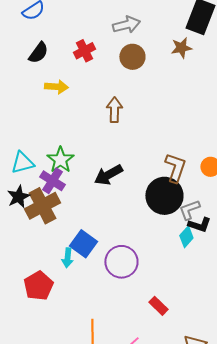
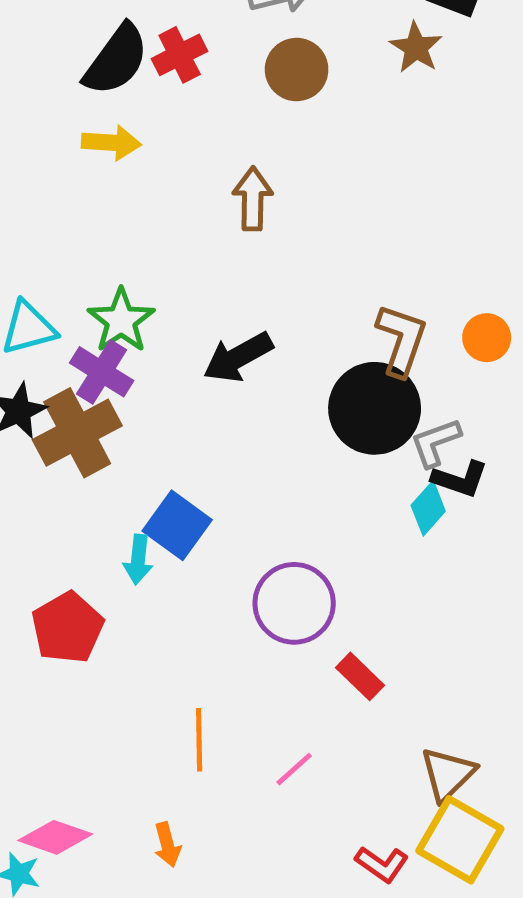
brown star: (181, 48) -> (416, 48), turned -30
black semicircle: (38, 53) -> (116, 60), moved, size x1.4
purple circle: (121, 262) -> (294, 603), moved

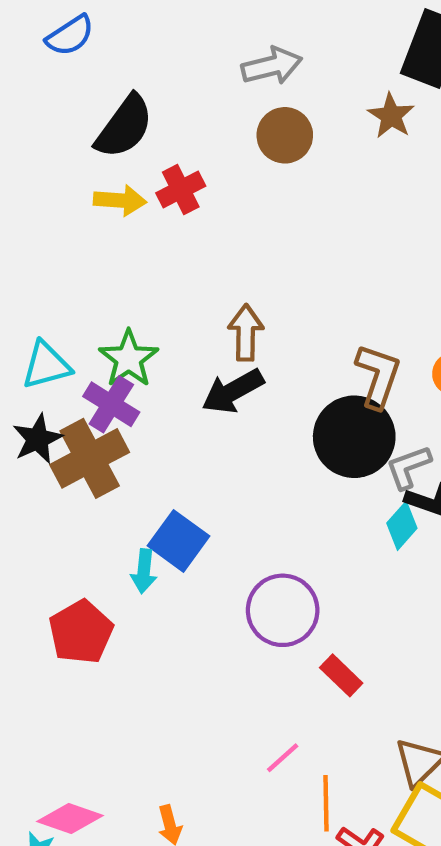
red cross: (180, 55) -> (181, 190), moved
brown arrow: (253, 199) -> (246, 333), moved
orange line: (199, 740) -> (326, 803), moved

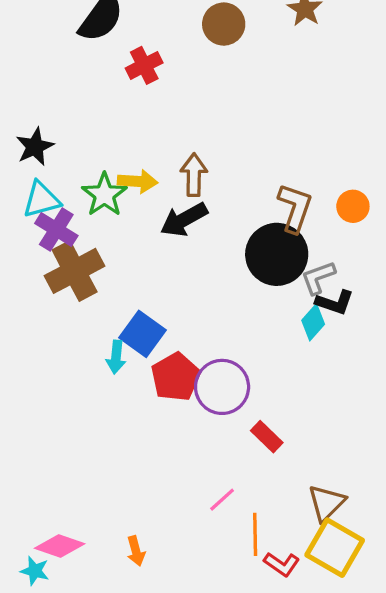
yellow arrow: (120, 200) -> (138, 181), moved
purple cross: (111, 404) -> (56, 229), moved
black star: (38, 439) -> (35, 147), moved
red pentagon: (81, 632) -> (176, 377), moved

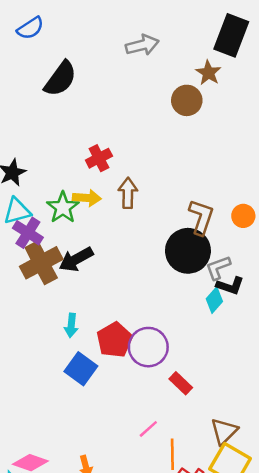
brown circle: (224, 24) -> (187, 100), moved
red cross: (144, 65) -> (99, 158), moved
black arrow: (184, 220) -> (76, 259), moved
blue square: (142, 334) -> (81, 369), moved

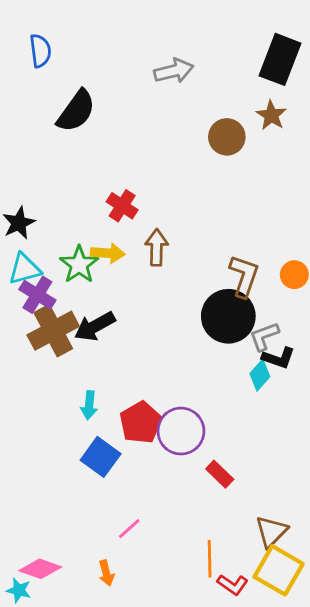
blue semicircle: (30, 28) -> (40, 51), turned -64
brown star: (208, 73) -> (271, 115), moved
red cross: (99, 158) -> (122, 206), turned -30
pink line: (148, 429) -> (129, 529), moved

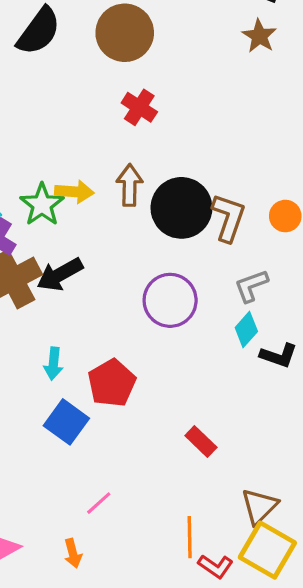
brown circle: (227, 137) -> (125, 33), moved, size x1.4
red cross: (122, 206) -> (139, 107), moved
black circle: (228, 316) -> (181, 208), moved
black L-shape: (279, 358) -> (279, 355), moved
purple circle: (181, 431) -> (170, 300), moved

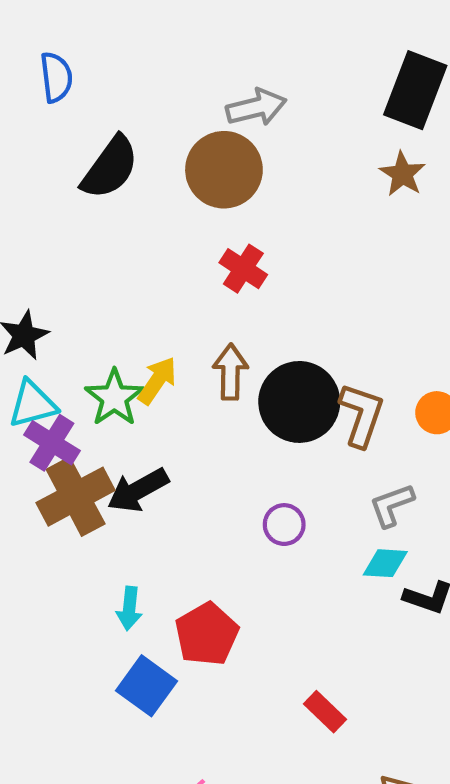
yellow arrow: (74, 192) -> (157, 380), turned -60
purple circle: (170, 300) -> (284, 525), size x0.6
cyan diamond: (246, 330) -> (385, 563), turned 52

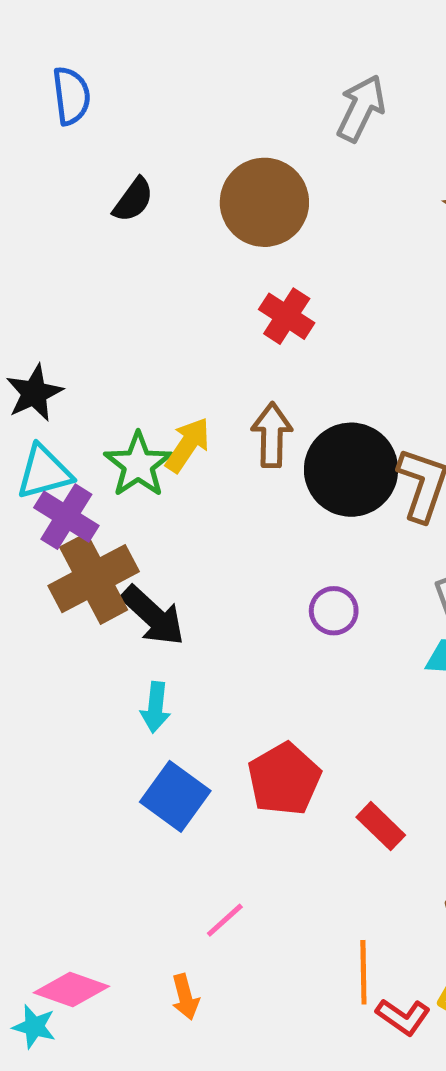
gray arrow: (256, 107) -> (361, 108), moved, turned -50
black semicircle: (110, 168) -> (133, 200), size x0.6
black arrow: (138, 490) -> (153, 616), moved, turned -108
red pentagon: (207, 634) -> (284, 779), moved

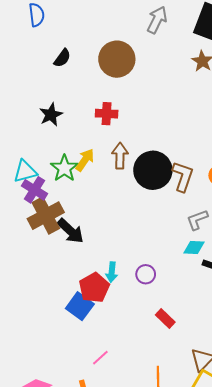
red cross: (287, 316) -> (107, 114), moved, turned -30
black star: (34, 393) -> (51, 115), moved
purple circle: (334, 611) -> (146, 274), moved
cyan arrow: (155, 707) -> (112, 272), moved
red pentagon: (284, 779) -> (94, 288), moved

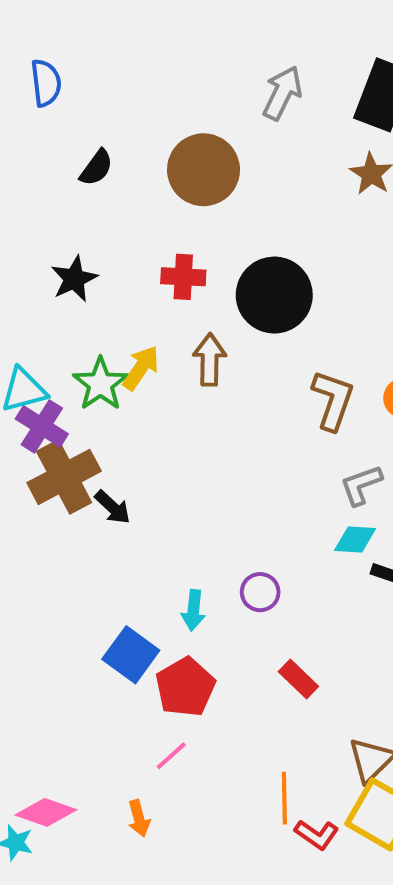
black circle: (153, 170) -> (274, 295), moved
black arrow: (71, 231) -> (113, 507), size x0.7
cyan arrow: (112, 272) -> (193, 610), moved
red pentagon: (94, 288) -> (185, 687), moved

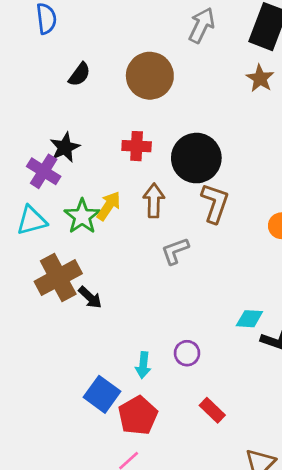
brown L-shape: (333, 400) -> (215, 203), moved
purple cross: (42, 426) -> (44, 171), moved
gray L-shape: (361, 485) -> (175, 251), moved

